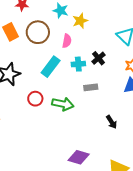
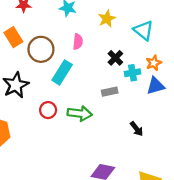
yellow star: (80, 21) -> (107, 19), moved
brown circle: (38, 32) -> (41, 49), moved
cyan cross: (78, 64) -> (133, 73), moved

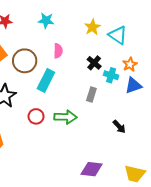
yellow star: (107, 19) -> (92, 27), moved
cyan cross: (133, 73) -> (111, 75), turned 32
gray rectangle: (110, 92) -> (91, 94), turned -56

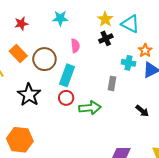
black cross: (94, 63) -> (106, 38), moved, turned 32
red circle: (36, 116) -> (66, 98), moved

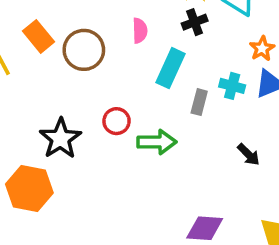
cyan cross: (128, 63) -> (232, 86), moved
cyan rectangle: (67, 75) -> (170, 68), moved
black star: (29, 95) -> (60, 139), moved

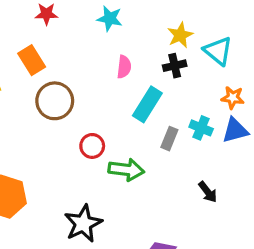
orange star: (262, 49) -> (233, 98), turned 30
brown circle: (84, 50) -> (55, 101), moved
black star: (60, 139) -> (83, 224), moved

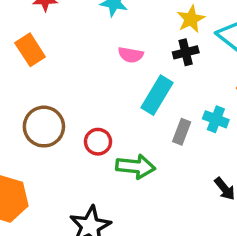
pink semicircle: (124, 67) -> (131, 55), turned 95
brown circle: (55, 101) -> (44, 127), moved

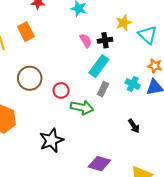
black cross: (186, 52) -> (105, 40), moved
pink semicircle: (131, 55) -> (86, 41), turned -136
gray rectangle: (182, 132) -> (103, 89), moved

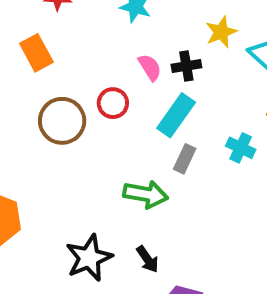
brown circle: (30, 78) -> (62, 121), moved
red circle: (61, 90) -> (113, 103), moved
black arrow: (134, 126) -> (148, 259), moved

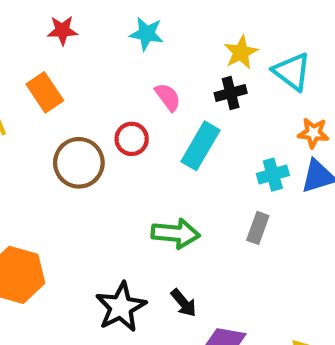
black cross: (186, 66) -> (231, 93), moved
cyan cross: (241, 148) -> (273, 175), turned -36
gray rectangle: (185, 159) -> (258, 228), moved

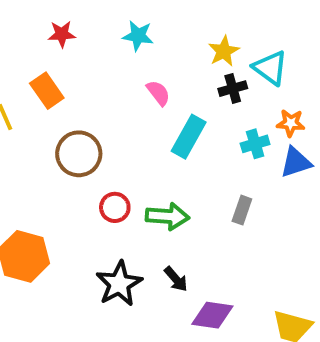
black cross: (231, 93) -> (233, 89), moved
red circle: (132, 139) -> (115, 207), moved
cyan cross: (273, 175) -> (255, 144), moved

